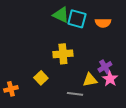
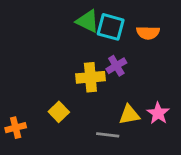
purple cross: (105, 67) -> (116, 66), moved

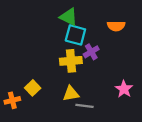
cyan square: (111, 27) -> (75, 35), moved
yellow square: (59, 112) -> (33, 88), moved
yellow triangle: (129, 115) -> (71, 94), moved

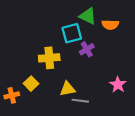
green triangle: (69, 17) -> (88, 16), moved
cyan square: (75, 35) -> (72, 33), turned -30
yellow cross: (71, 61) -> (49, 58), moved

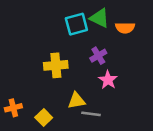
cyan square: (72, 33) -> (76, 24), moved
yellow square: (31, 84) -> (44, 118), moved
pink star: (118, 85) -> (108, 80), moved

